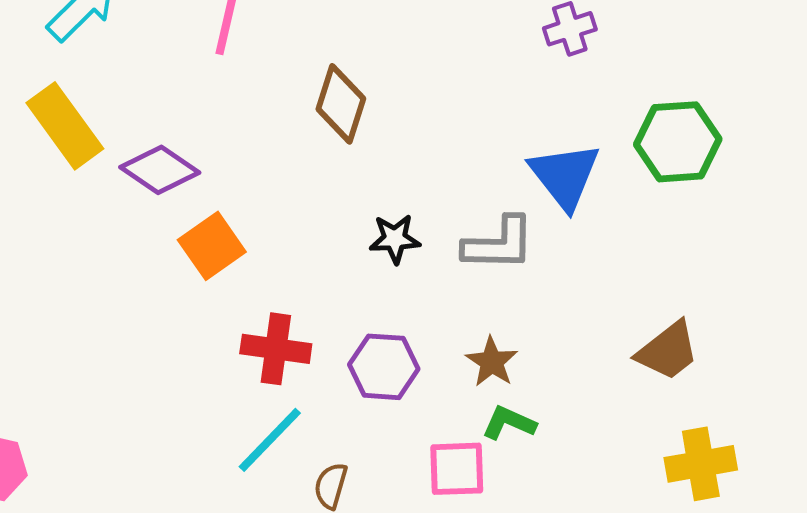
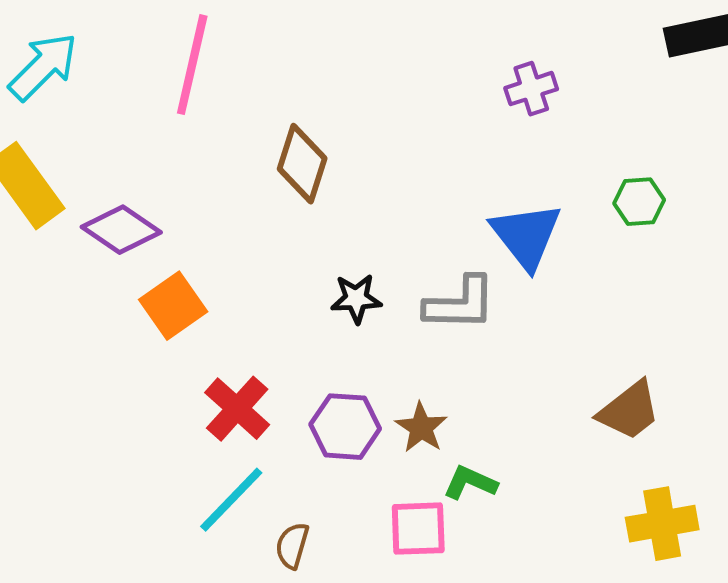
green hexagon: (678, 142) -> (639, 202), size x0.6
red cross: (276, 349) -> (237, 409), turned 34
brown star: (492, 362) -> (421, 428), moved

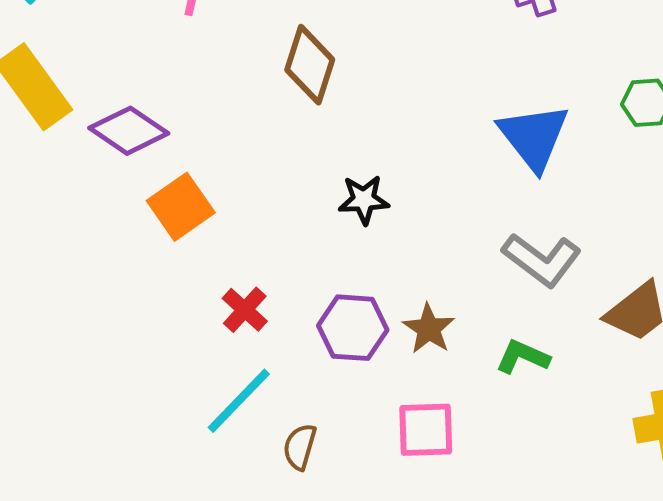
gray L-shape: (460, 304) -> (542, 260), moved, turned 36
red cross: (237, 409) -> (245, 310), size x0.7
green L-shape: (470, 483) -> (523, 357), moved

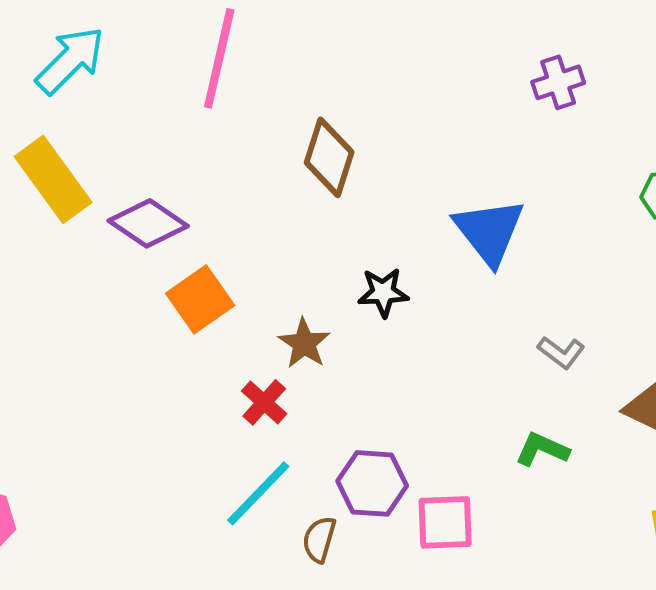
blue triangle: (534, 137) -> (489, 231), moved
gray L-shape: (542, 260) -> (561, 352), size x0.6
purple hexagon: (353, 328) -> (372, 483), moved
brown star: (429, 329) -> (304, 343), moved

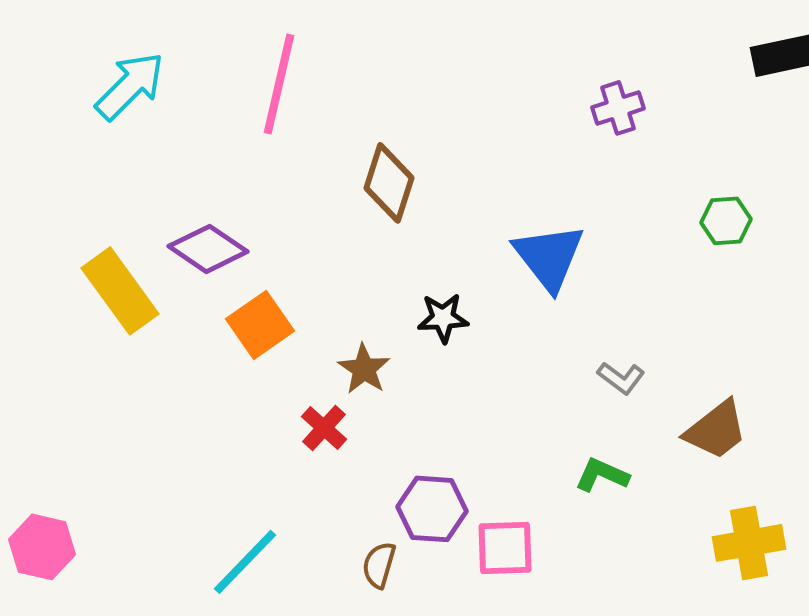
yellow rectangle: (53, 179) -> (120, 291), moved
cyan line: (258, 493) -> (245, 562), moved

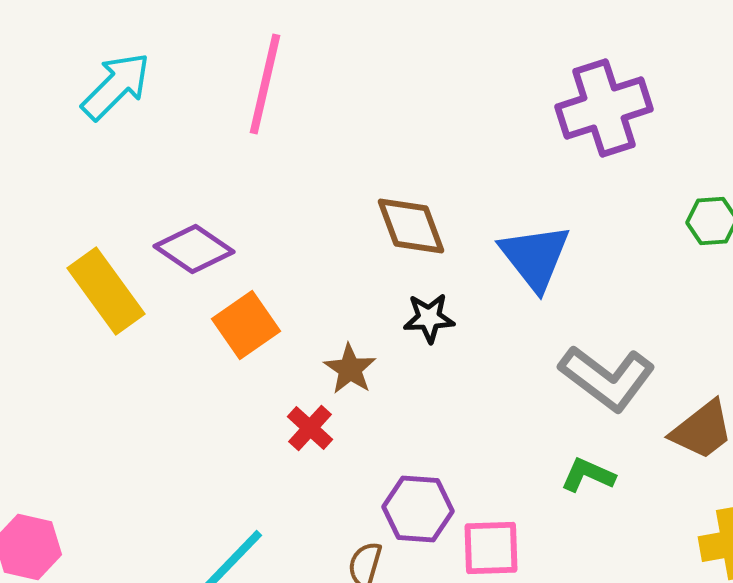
purple cross: (618, 108) -> (604, 108), size x1.8
brown diamond: (389, 183) -> (411, 226), moved, turned -38
gray L-shape: (621, 378) -> (607, 378), size x2.0

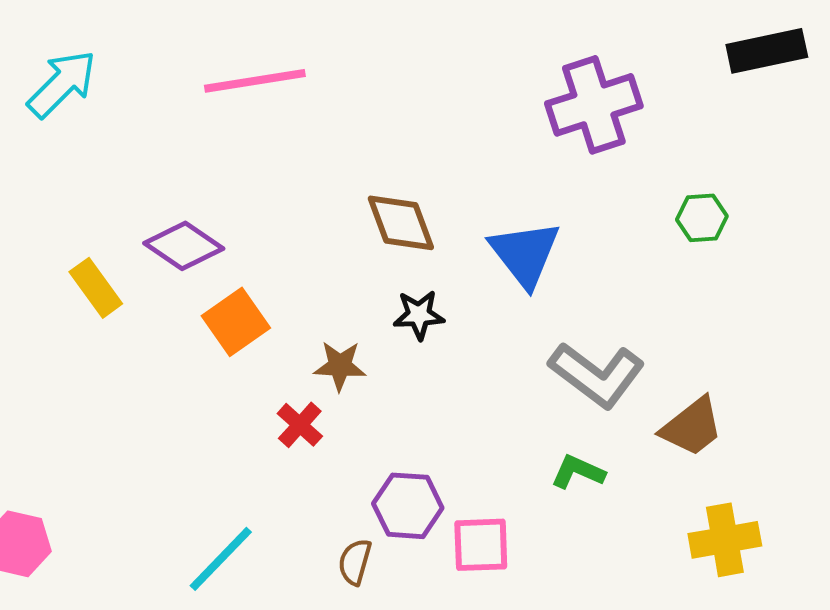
pink line: (265, 84) -> (255, 81), turned 68
cyan arrow: (116, 86) -> (62, 84), moved
yellow rectangle: (106, 291) -> (96, 288), size x0.7
brown star: (350, 369) -> (340, 366), turned -30

